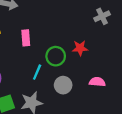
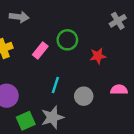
pink rectangle: (26, 38) -> (40, 50), turned 49
green circle: (56, 56) -> (67, 40), moved

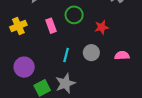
pink rectangle: (40, 50) -> (51, 26), turned -56
gray circle: (84, 96) -> (91, 53), moved

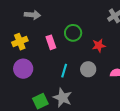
purple circle: (24, 67) -> (23, 69), moved
gray star: (65, 83) -> (62, 98), turned -30

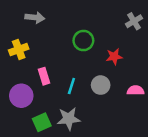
pink rectangle: (51, 42) -> (44, 76), moved
purple circle: (23, 69) -> (21, 96), moved
gray star: (62, 98) -> (69, 119), turned -30

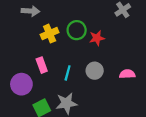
yellow cross: (19, 49) -> (50, 34), moved
red star: (114, 57) -> (97, 38), moved

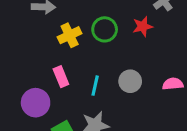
red star: (97, 38) -> (143, 26), moved

